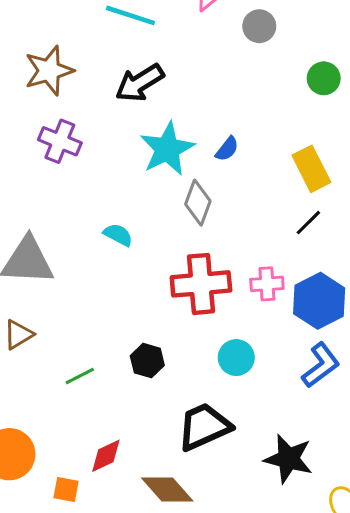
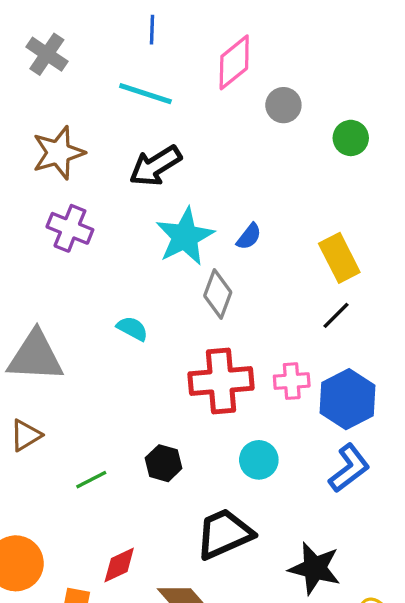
green circle: (324, 78) -> (351, 138), moved

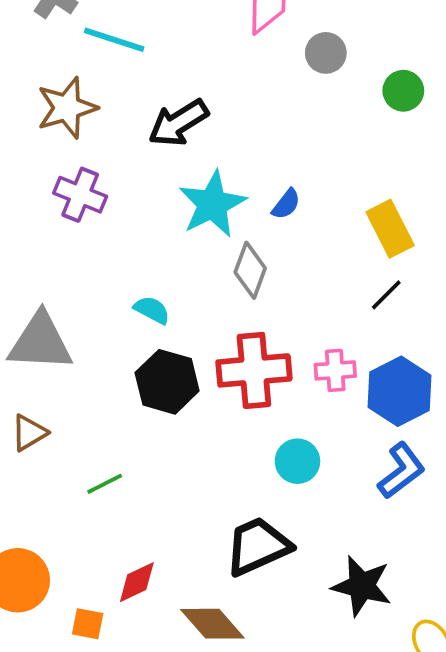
cyan line: (145, 94) -> (114, 40), moved
black hexagon: (164, 463) -> (167, 382), moved, size x1.5

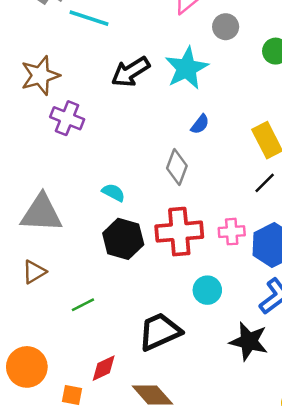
brown star: (67, 108) -> (40, 75), moved
cyan star: (212, 204) -> (187, 68), moved
black trapezoid: (258, 546) -> (160, 332), moved
black star: (362, 586) -> (249, 341), moved

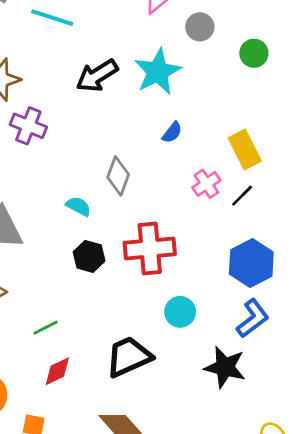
gray diamond: (177, 167) -> (118, 176), moved
pink cross: (232, 232) -> (206, 184), moved, turned -30
black hexagon: (123, 239) -> (89, 256), size x0.7
red diamond: (104, 368) -> (57, 371), moved

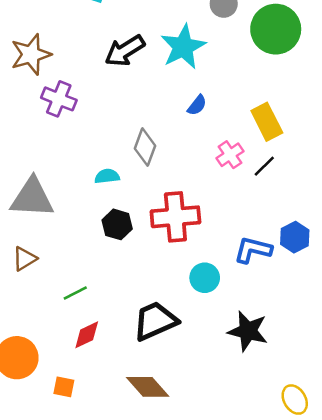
green circle: (254, 53) -> (276, 29), size x1.8
cyan semicircle: (78, 206) -> (107, 176), turned -35
blue hexagon: (251, 263) -> (295, 237), moved, size x0.7
blue L-shape: (253, 318) -> (253, 250), moved, turned -129

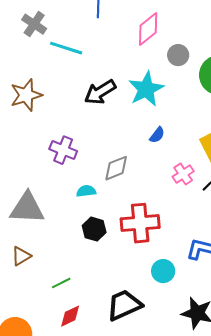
purple cross: (59, 99) -> (63, 150), moved
gray diamond: (145, 147) -> (116, 168), turned 48

